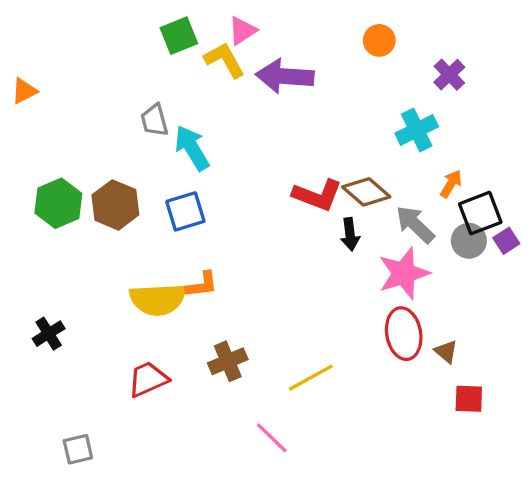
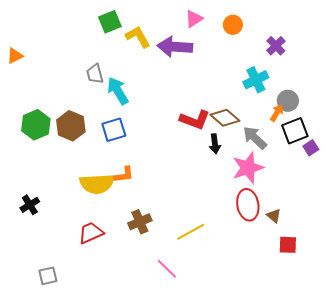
pink triangle: (242, 31) -> (194, 19), moved
gray circle: (469, 241) -> (288, 101), moved

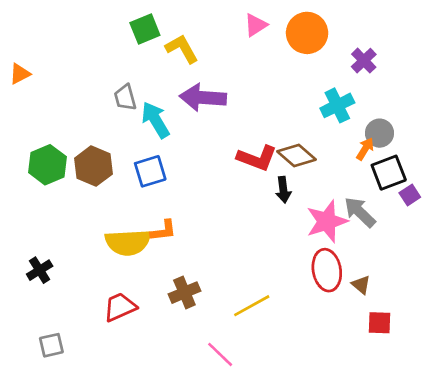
orange circle: (233, 25) -> (307, 33), size x1.6
purple arrow: (175, 47) -> (203, 98), moved
gray arrow: (255, 138) -> (360, 212), moved
gray square: (48, 276) -> (51, 345), moved

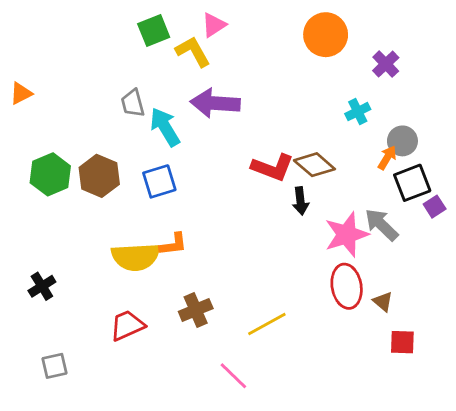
pink triangle: (256, 25) -> (214, 25), moved
orange triangle: (20, 74) -> (21, 93), moved
cyan cross: (337, 105) -> (358, 112), size x0.7

